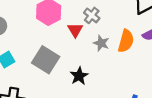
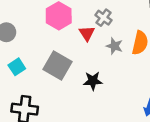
black star: (79, 76) -> (93, 81), turned 30

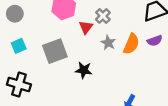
gray square: (57, 65) -> (55, 51), turned 30

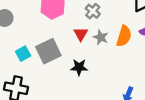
red triangle: (86, 27) -> (81, 34), moved
cyan square: (19, 46) -> (23, 54), moved

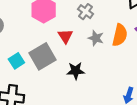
red triangle: (81, 34) -> (65, 36), moved

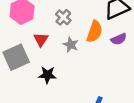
orange semicircle: (120, 35) -> (95, 32), moved

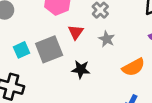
orange semicircle: (95, 32) -> (133, 67), moved, turned 40

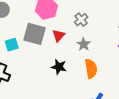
gray square: (49, 49) -> (35, 34), moved, turned 30
orange semicircle: (133, 67) -> (91, 69), moved, turned -78

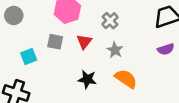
gray square: (35, 34) -> (55, 42), size x0.6
orange semicircle: (91, 69) -> (126, 79), turned -42

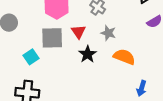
gray square: (55, 42) -> (52, 38), size x1.5
black star: (87, 79) -> (88, 54), moved, turned -30

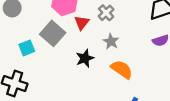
red triangle: (79, 32) -> (82, 23), moved
gray square: (52, 38) -> (53, 33), turned 30

